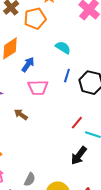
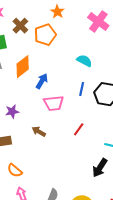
cyan semicircle: (63, 48) -> (84, 61), moved
red line: (77, 123) -> (79, 129), moved

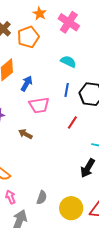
pink cross: (98, 21) -> (69, 22), moved
red line: (79, 129) -> (72, 123), moved

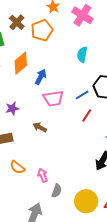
cyan semicircle: (68, 62) -> (82, 55), turned -105
blue line: (67, 90) -> (82, 95), moved, turned 48
pink arrow: (10, 197) -> (43, 175), moved

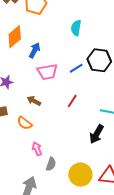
red line: (87, 116) -> (72, 101), moved
orange semicircle: (17, 167) -> (25, 123), moved

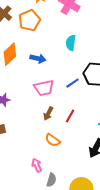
blue arrow: (35, 50) -> (38, 59), moved, turned 77
brown arrow: (34, 101) -> (48, 114), moved, turned -88
orange semicircle: (25, 123) -> (53, 140), moved

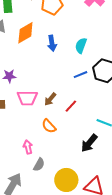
cyan semicircle: (71, 43) -> (81, 46), moved
blue arrow: (38, 59) -> (52, 43), turned 56
pink trapezoid: (44, 88) -> (27, 98), moved

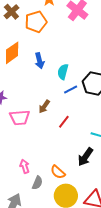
cyan semicircle: (81, 46) -> (63, 72), moved
brown arrow: (50, 99) -> (44, 107), moved
orange semicircle: (49, 126) -> (58, 172), moved

